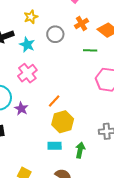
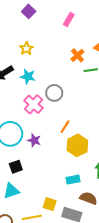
orange cross: (81, 23) -> (77, 55), moved
gray circle: (55, 34) -> (54, 93), moved
cyan rectangle: (55, 146) -> (73, 180), moved

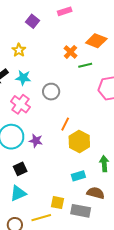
purple square: (29, 11) -> (33, 21), moved
pink rectangle: (69, 20) -> (65, 11), moved, turned 48
pink cross: (33, 104) -> (20, 104), moved

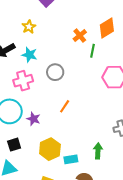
orange diamond: (96, 41) -> (107, 28), turned -60
green line: (85, 65) -> (93, 51), turned -72
pink cross: (20, 104) -> (23, 81), turned 30
yellow hexagon: (79, 142) -> (50, 149), moved

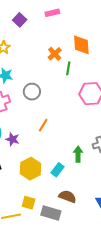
orange diamond: (107, 28) -> (81, 45), turned -60
green arrow: (98, 151) -> (78, 154), moved
cyan rectangle: (71, 159) -> (58, 170), moved, turned -40

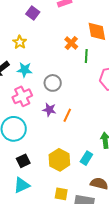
purple star: (12, 139) -> (49, 110), moved

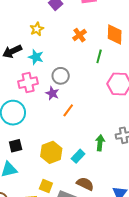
orange cross: (71, 43) -> (79, 35), moved
purple star: (49, 110) -> (52, 93), moved

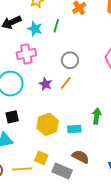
green line: (99, 56) -> (56, 26), moved
gray circle: (61, 76) -> (70, 60), moved
purple star: (52, 93) -> (46, 84), moved
cyan rectangle: (78, 156) -> (74, 129), turned 40

